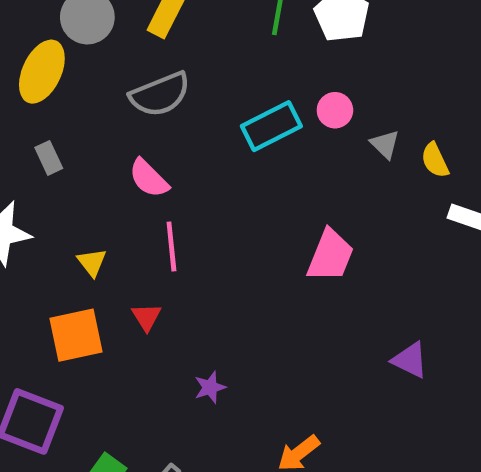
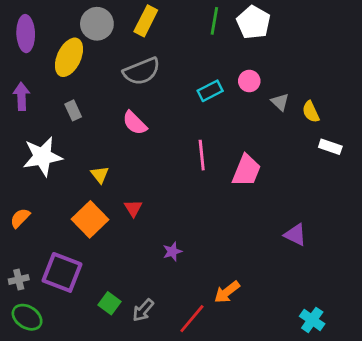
cyan rectangle: (271, 126) -> (210, 91), size x0.7
pink line: (171, 247) -> (202, 155), moved
orange square: (76, 335) -> (90, 219), turned -32

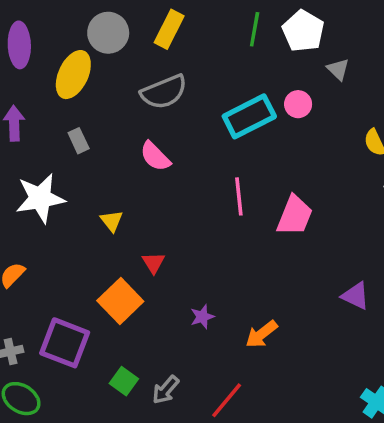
cyan rectangle: (210, 91) -> (249, 116), size x1.6
gray triangle: (280, 102) -> (338, 69), moved
orange square: (90, 219) -> (120, 301), moved
orange arrow: (227, 292) -> (261, 334), moved

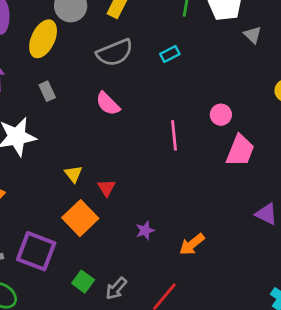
pink circle: (298, 104) -> (221, 115), moved
cyan rectangle: (249, 116) -> (170, 54), moved, size x0.5
pink trapezoid: (295, 216) -> (240, 151), moved
yellow triangle: (112, 221) -> (73, 174), moved

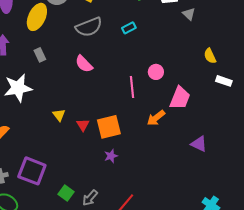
pink circle: (221, 115) -> (156, 72), moved
orange square: (80, 218) -> (109, 127), moved, turned 30
orange arrow: (192, 244) -> (156, 118), moved

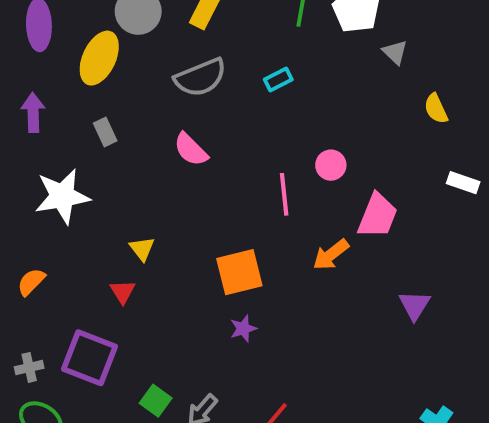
yellow semicircle: (210, 56) -> (436, 109), moved
red triangle: (83, 125) -> (123, 292), moved
purple triangle: (199, 144) -> (415, 305), turned 36

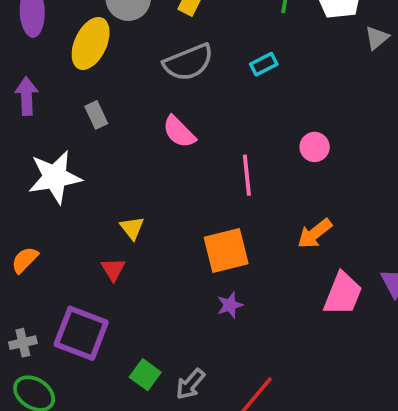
gray triangle: (395, 52) -> (377, 38), turned 36
pink line: (284, 194) -> (247, 175), moved
pink trapezoid: (378, 216) -> (343, 294), moved

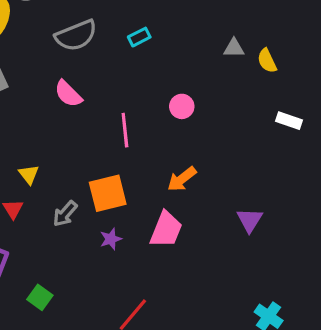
gray triangle: (377, 38) -> (234, 48), moved, turned 40
pink trapezoid: (343, 294) -> (166, 229), moved
gray arrow: (190, 384) -> (65, 214), moved

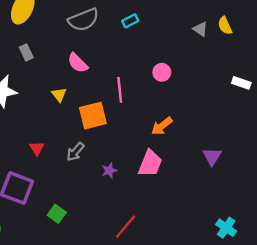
gray triangle: (234, 48) -> (200, 29), turned 35
yellow semicircle: (267, 61) -> (225, 26), moved
yellow triangle: (29, 174) -> (59, 95), moved
orange square: (108, 193) -> (93, 116), moved

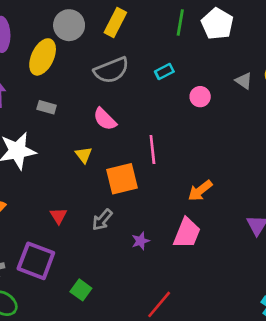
gray rectangle: (26, 52) -> (47, 107), turned -49
pink circle: (162, 72) -> (200, 97), moved

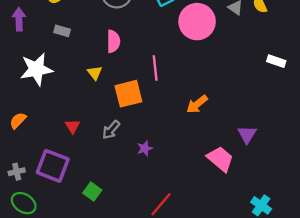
pink circle: (200, 97) -> (197, 22), size x2.0
pink semicircle: (105, 119) -> (113, 41), turned -135
pink trapezoid: (187, 233) -> (220, 159), moved, turned -72

